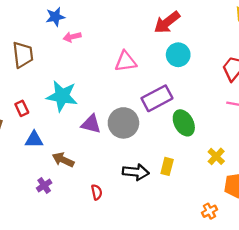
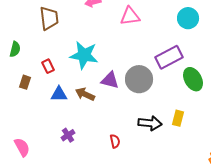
pink triangle: (126, 61) -> (130, 16), moved
brown arrow: (63, 160) -> (85, 94), moved

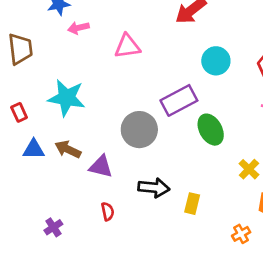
cyan circle: (188, 18) -> (216, 61), moved
purple triangle: (110, 80) -> (101, 167), moved
yellow rectangle: (178, 118) -> (192, 204), moved
purple cross: (68, 135) -> (53, 227), moved

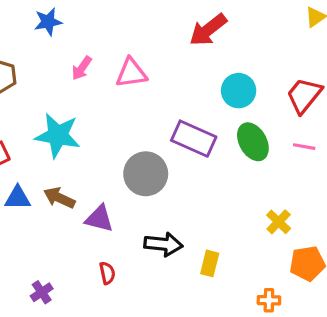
pink arrow: (78, 28) -> (82, 68), moved, turned -42
purple rectangle: (179, 100) -> (194, 139), turned 52
green ellipse: (211, 130) -> (253, 142), moved
orange cross: (241, 234) -> (269, 300), turned 30

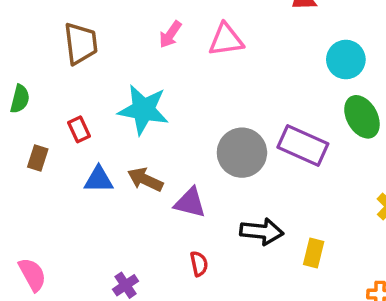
purple rectangle: (194, 139) -> (303, 145), moved

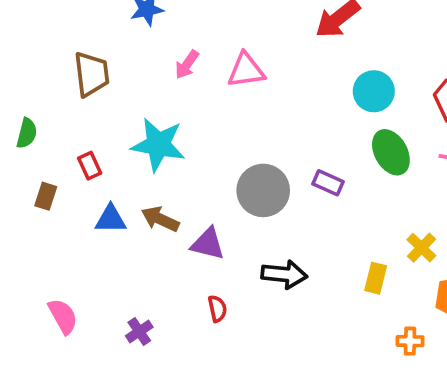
purple rectangle: (303, 145) -> (328, 183), size x0.6
yellow rectangle: (314, 253) -> (376, 278), moved
pink semicircle: (32, 274) -> (63, 316), moved

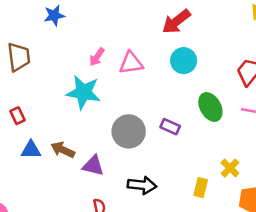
pink arrow: (187, 65) -> (97, 57), moved
pink triangle: (246, 70) -> (131, 63), moved
cyan circle: (374, 91) -> (184, 61), moved
cyan star: (158, 145) -> (83, 92), moved

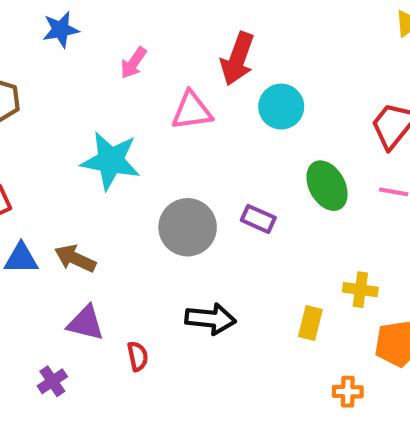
red arrow: (176, 22) -> (238, 59), moved, turned -32
pink arrow: (97, 57) -> (133, 63), moved
purple triangle: (93, 166) -> (86, 323), moved
yellow cross: (230, 168) -> (360, 290), turned -36

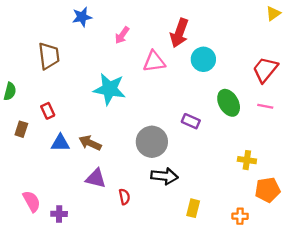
gray circle: (188, 227) -> (152, 142), moved
yellow rectangle: (310, 323) -> (193, 208), moved
purple cross: (52, 381) -> (59, 214), moved, turned 35

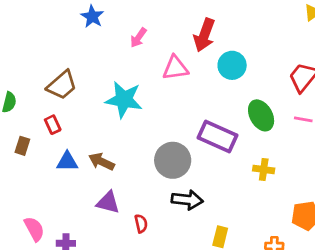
blue star: (82, 17) -> (92, 17), turned -30
brown trapezoid: (49, 56) -> (62, 85), moved, turned 56
purple rectangle: (191, 121) -> (218, 137), size x1.8
yellow cross: (247, 160) -> (264, 169), moved

